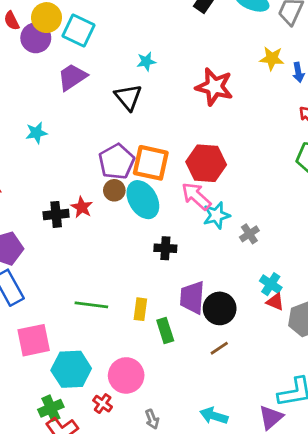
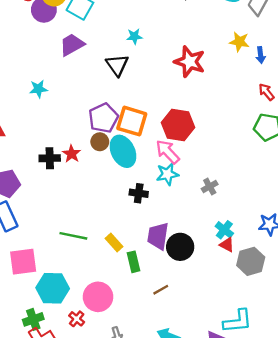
cyan star: (216, 215) -> (167, 174), moved
yellow rectangle: (140, 309) -> (114, 243), turned -54
brown line: (219, 348) -> (161, 290), moved

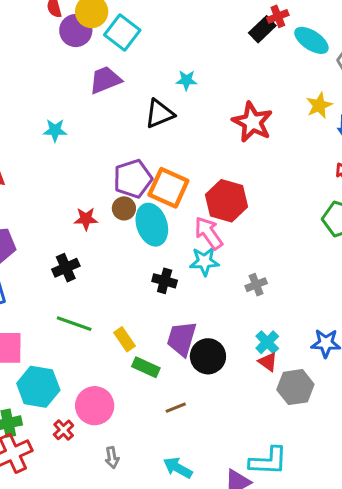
yellow star: (239, 42) -> (319, 105), turned 30
black triangle: (117, 65) -> (160, 114), turned 35
red star: (72, 154) -> (86, 219), turned 30
black cross: (50, 158) -> (66, 268), moved, turned -30
green rectangle: (133, 262) -> (146, 367), turned -60

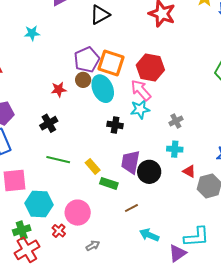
cyan cross: (267, 342) -> (175, 149), moved, turned -35
gray arrow: (112, 458) -> (93, 246), turned -104
cyan arrow: (178, 468) -> (149, 235), moved

